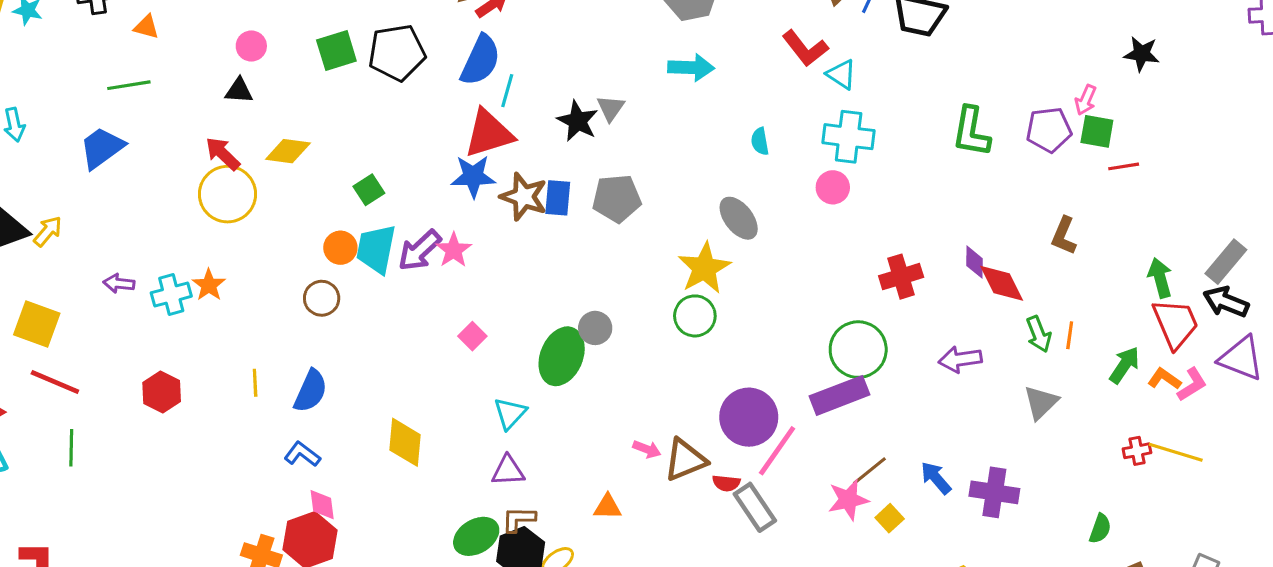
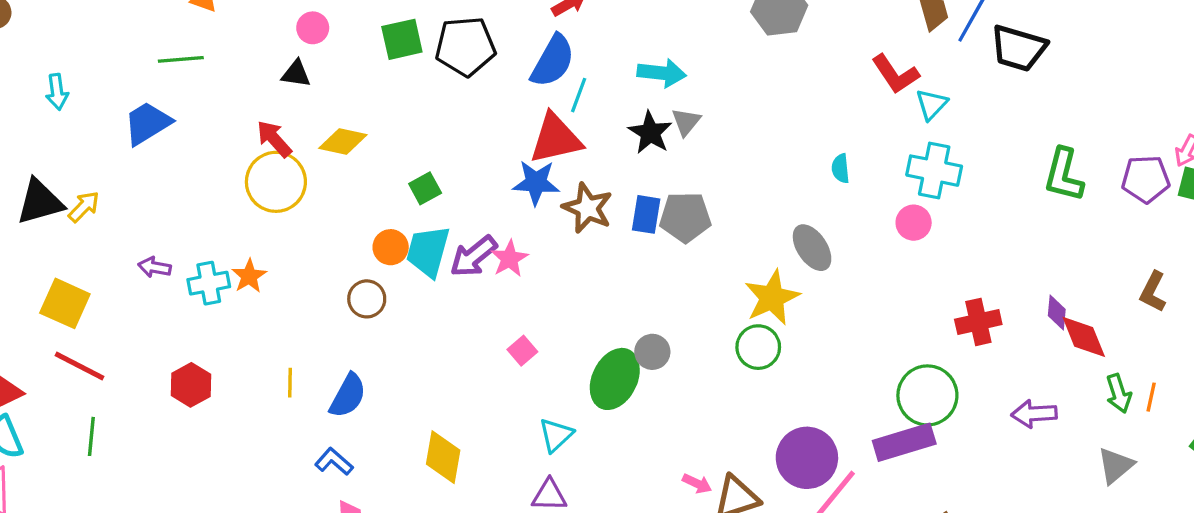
cyan arrow: (691, 68) -> (662, 73), moved
cyan triangle: (841, 74) -> (932, 104), turned 36
blue rectangle: (558, 198) -> (646, 214), moved

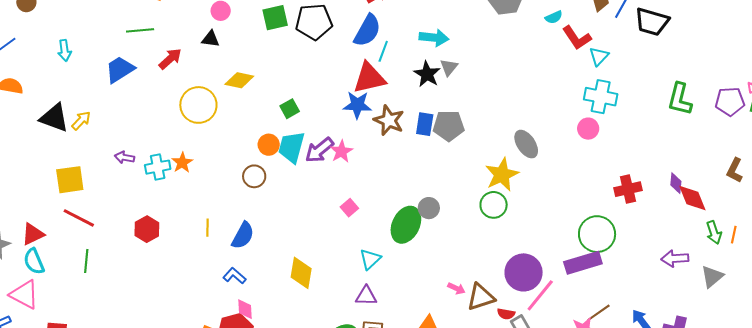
red arrow: (274, 139) -> (170, 59), moved, turned 90
cyan semicircle: (841, 168) -> (554, 17), moved, turned -108
black triangle: (40, 202) -> (54, 118), turned 36
yellow square: (65, 303) -> (70, 180), turned -32
purple arrow: (1034, 414) -> (675, 258), moved

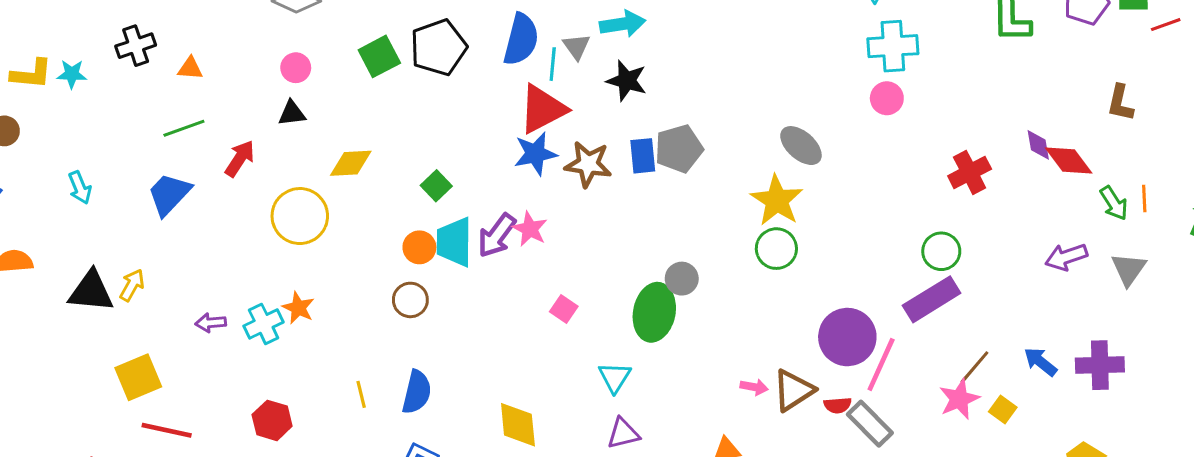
gray triangle: (449, 67) -> (576, 46), moved
green circle: (597, 234) -> (941, 251), size x0.7

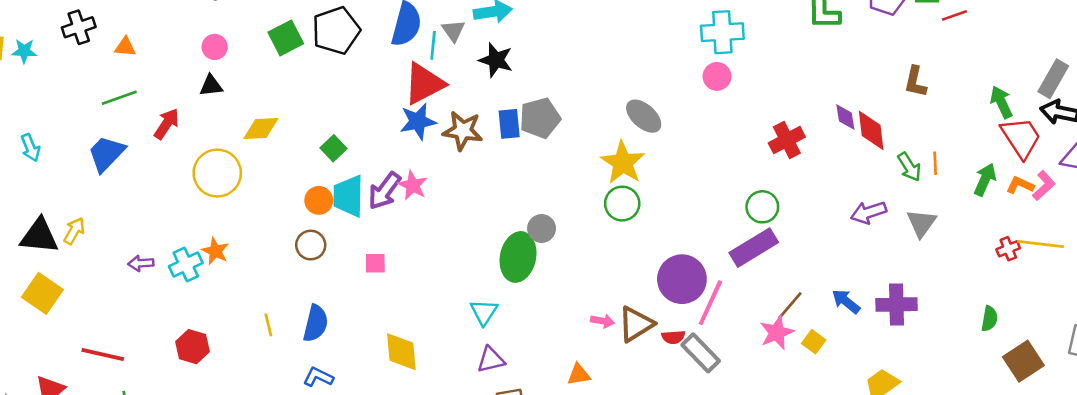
red diamond: (1069, 160) -> (871, 130), turned 30
pink square: (564, 309) -> (375, 263), moved, turned -35
yellow square: (138, 377) -> (42, 293), moved, turned -33

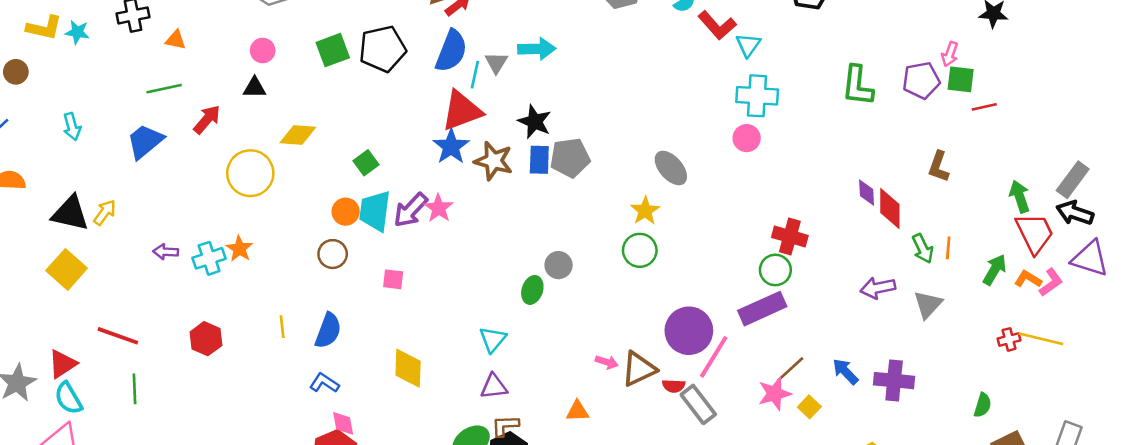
black star: (496, 60) -> (535, 122), moved
blue star: (418, 121) -> (451, 147), turned -30
red cross: (787, 140) -> (790, 236), moved, turned 36
yellow star: (623, 163) -> (645, 211), size x0.7
green ellipse: (518, 257) -> (532, 290), size x0.6

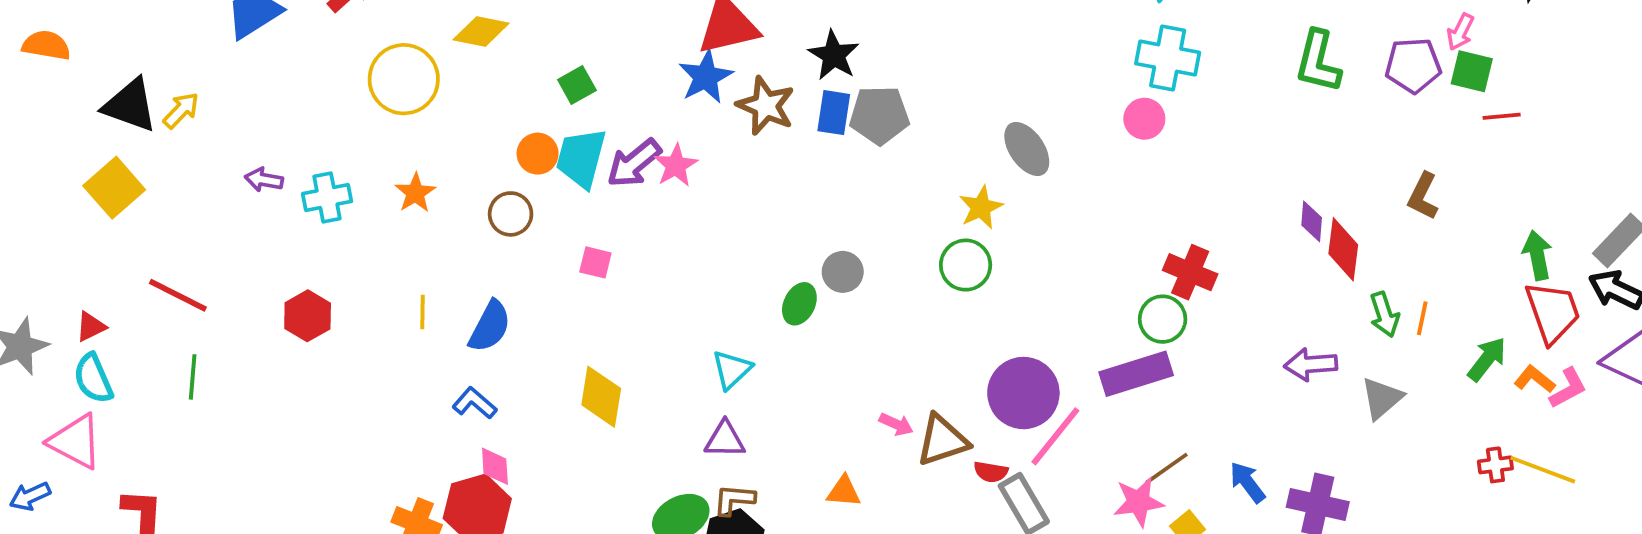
orange star: (239, 249) -> (415, 193), moved
red triangle: (62, 364) -> (91, 327), size x0.7

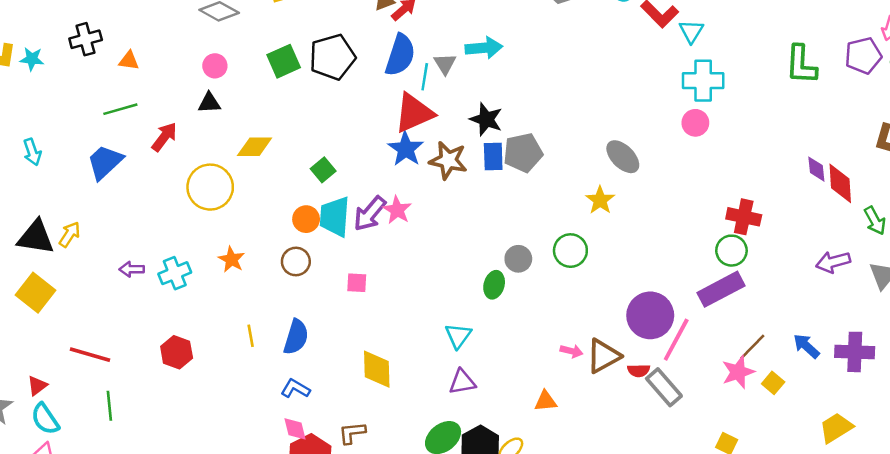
green circle: (966, 265) -> (570, 251), moved
pink diamond: (495, 466) -> (295, 429), moved
brown L-shape: (734, 500) -> (352, 433), moved

